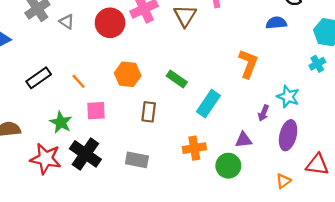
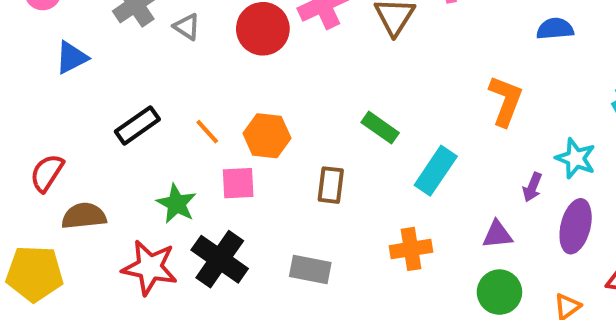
orange hexagon: (128, 74) -> (267, 136), moved
green circle: (228, 166) -> (499, 292), moved

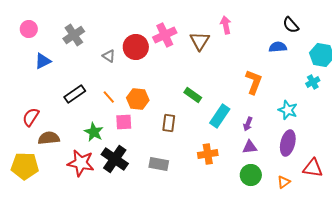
gray triangle: (187, 27) -> (109, 56), moved
purple arrow: (532, 187) -> (248, 124), moved

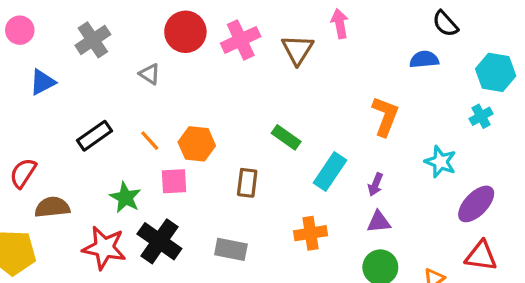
red circle: (136, 47) -> (185, 32), moved
purple ellipse: (288, 143) -> (476, 204), moved, turned 30

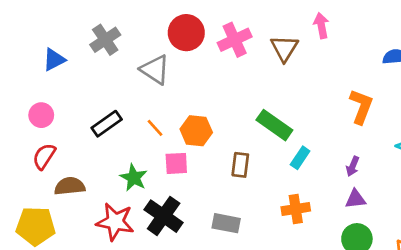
pink circle: (20, 30) -> (41, 115), moved
gray triangle: (150, 74) -> (155, 70), size x1.6
blue triangle: (43, 82) -> (54, 60), moved
green rectangle: (286, 137) -> (274, 125), size x1.4
cyan rectangle: (330, 171) -> (300, 158), moved, size x0.7

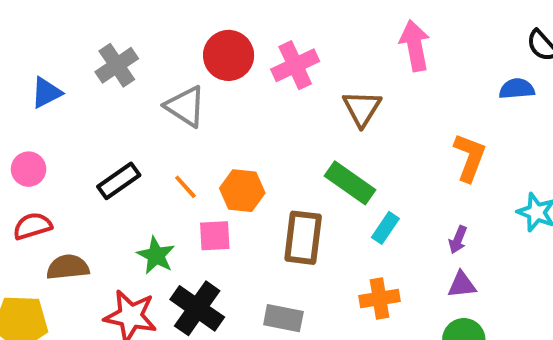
pink arrow: (321, 26) -> (415, 46), size x1.4
brown triangle: (284, 48) -> (362, 108), moved
red semicircle: (44, 156) -> (32, 226), turned 40
brown rectangle: (240, 165) -> (303, 238), size x1.5

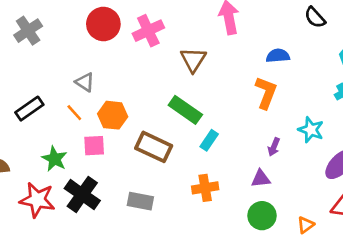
blue semicircle: (517, 89) -> (278, 56), moved
gray triangle: (185, 106) -> (85, 82), moved, size x0.7
brown rectangle: (303, 238) -> (154, 147), turned -72
purple arrow: (458, 240) -> (274, 147), moved

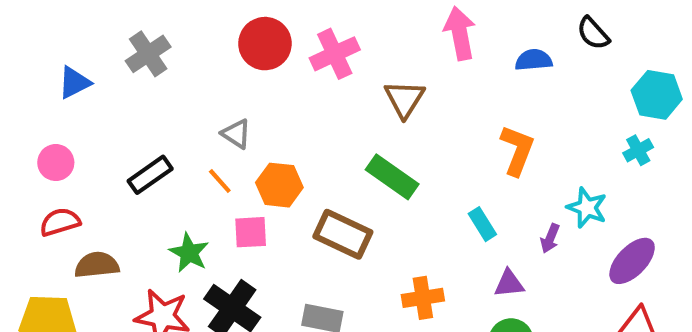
blue semicircle: (278, 56) -> (534, 60), moved
cyan rectangle: (209, 140) -> (482, 224), moved, turned -66
purple arrow: (274, 147) -> (550, 238), moved

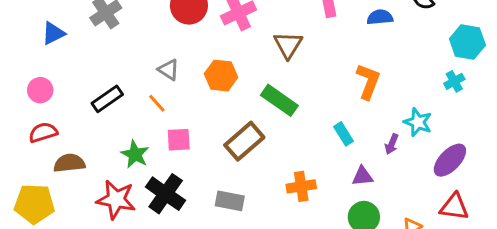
orange hexagon: (279, 185) -> (221, 76), moved
brown rectangle: (343, 234) -> (244, 141), turned -66

